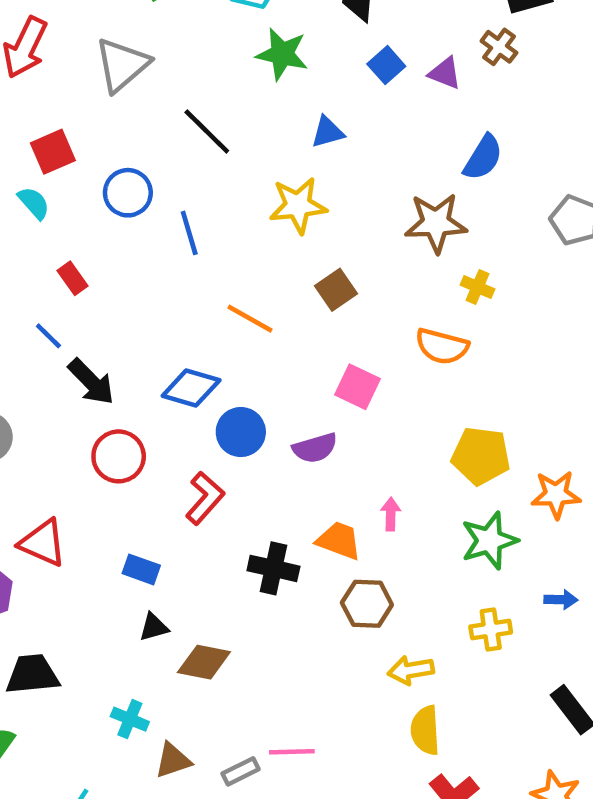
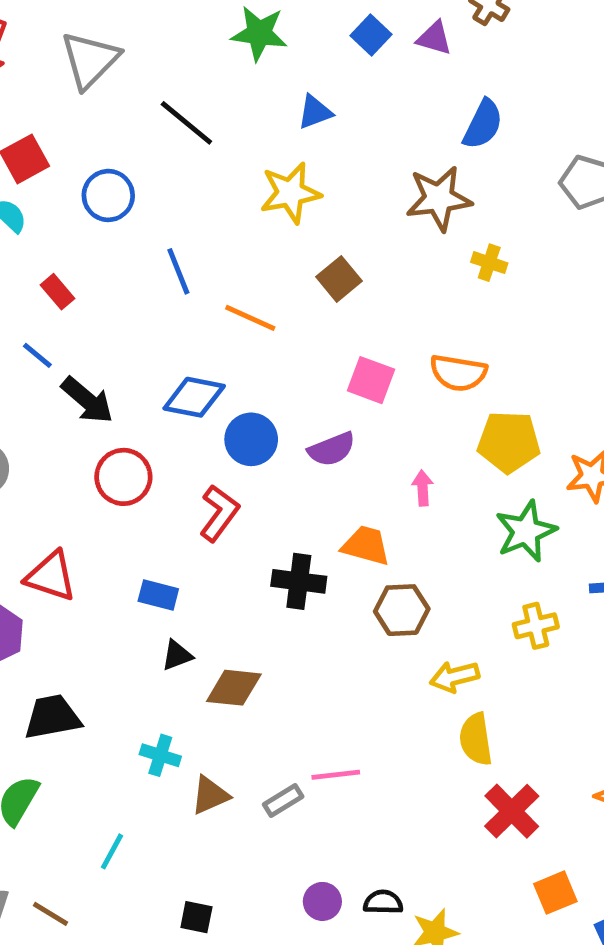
blue line: (189, 233) -> (178, 271), moved
orange semicircle: (442, 346) -> (458, 373), moved
pink arrow: (391, 514) -> (423, 488), moved

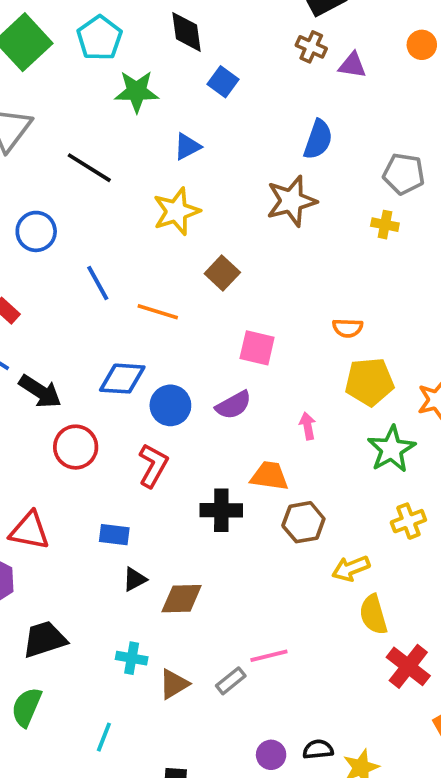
purple triangle: (434, 38) -> (352, 65), moved
yellow cross: (489, 263) -> (385, 225), moved
orange semicircle: (458, 373) -> (348, 328), moved, size x0.7

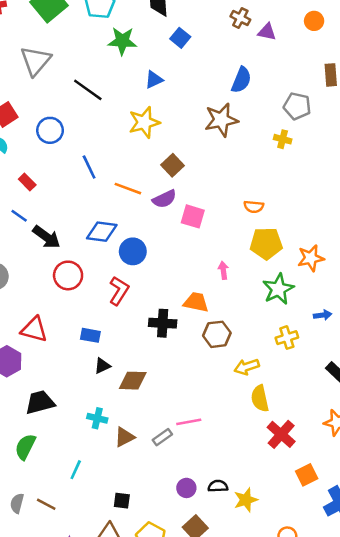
purple semicircle: (233, 405) -> (164, 199), moved

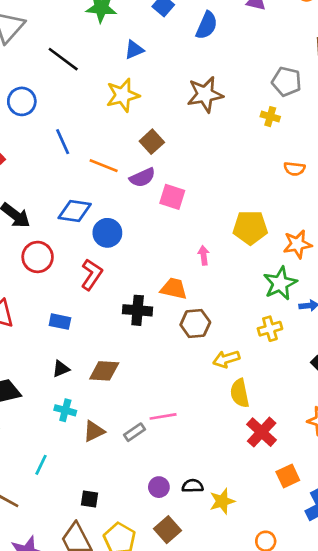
blue semicircle: (241, 80) -> (207, 25), moved
orange semicircle: (254, 207) -> (294, 169), moved
green star: (278, 289) -> (280, 283), moved
black triangle: (102, 366) -> (61, 369), moved

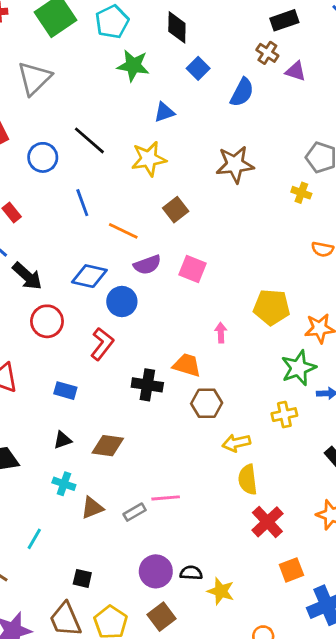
black line: (63, 59) -> (89, 140), moved
purple semicircle: (142, 177) -> (147, 265), moved
purple circle: (159, 487) -> (156, 571), size x1.5
yellow star: (222, 501) -> (221, 591), turned 30

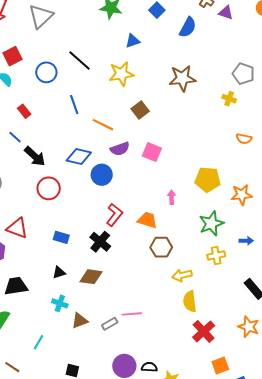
red L-shape: (102, 344) -> (114, 215), moved
green star: (299, 368) -> (211, 224), moved
black cross: (147, 385) -> (100, 242), moved, turned 30

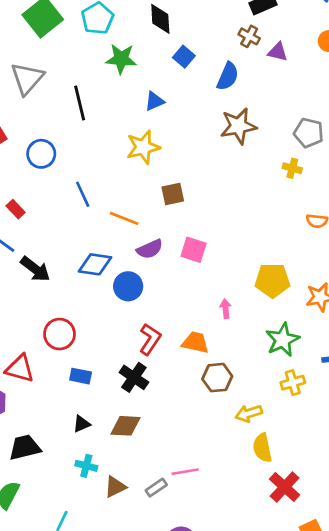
black line: (79, 61) -> (80, 103), moved, turned 40
brown star: (182, 78) -> (238, 126), moved
brown square: (140, 110) -> (173, 194), turned 30
red circle: (49, 188) -> (60, 334), moved

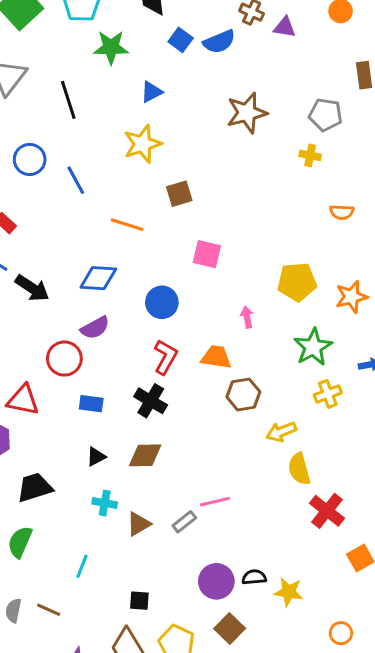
blue semicircle: (228, 76) -> (219, 42), moved, turned 48
blue line: (83, 194) -> (76, 180), moved
purple semicircle: (150, 249) -> (95, 328), moved
blue circle: (128, 286) -> (162, 302), moved

